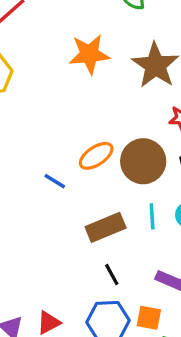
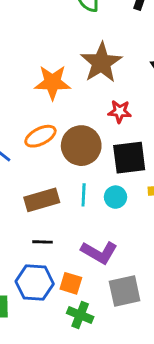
orange star: (89, 54) -> (52, 82), moved
black line: (112, 275) -> (42, 242), turned -66

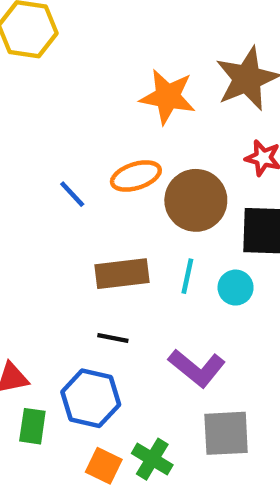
orange square: (71, 283) -> (104, 466), moved

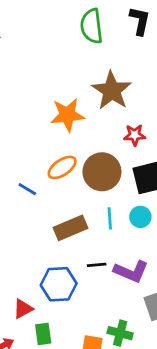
black line: (113, 338) -> (97, 265), moved
blue hexagon: (91, 398) -> (59, 284), moved

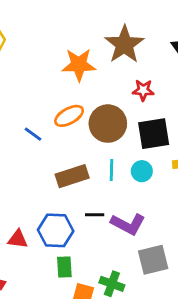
red triangle: (23, 309) -> (18, 239), moved, turned 30
green rectangle: (43, 334) -> (64, 267), moved

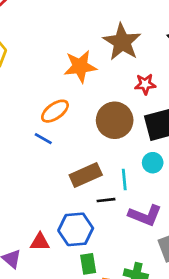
orange ellipse: (69, 116) -> (55, 111), moved
cyan line: (112, 170) -> (124, 180), moved
black line: (95, 215) -> (106, 200), moved

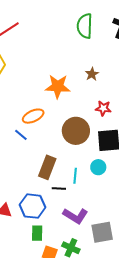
brown star: (122, 42) -> (92, 74), size x0.5
brown rectangle: (86, 175) -> (47, 167), turned -55
purple L-shape: (145, 215) -> (75, 216), moved

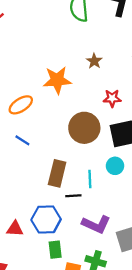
orange ellipse: (33, 116) -> (21, 105), moved

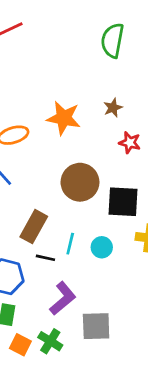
red star: (112, 98) -> (130, 143), moved
cyan circle: (115, 166) -> (102, 247), moved
purple L-shape: (96, 224) -> (63, 298), turned -80

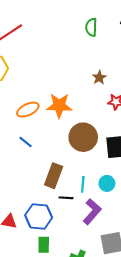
green semicircle: (112, 40) -> (91, 27), size x0.7
orange star: (64, 118) -> (59, 106), moved
purple L-shape: (63, 298) -> (92, 212), moved

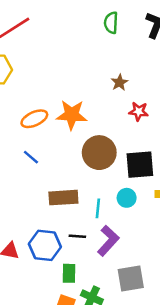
brown rectangle: (54, 176) -> (63, 198), turned 65
cyan circle: (107, 183) -> (127, 198), moved
black line: (66, 198) -> (77, 236), moved
green rectangle: (44, 245) -> (69, 273), moved

